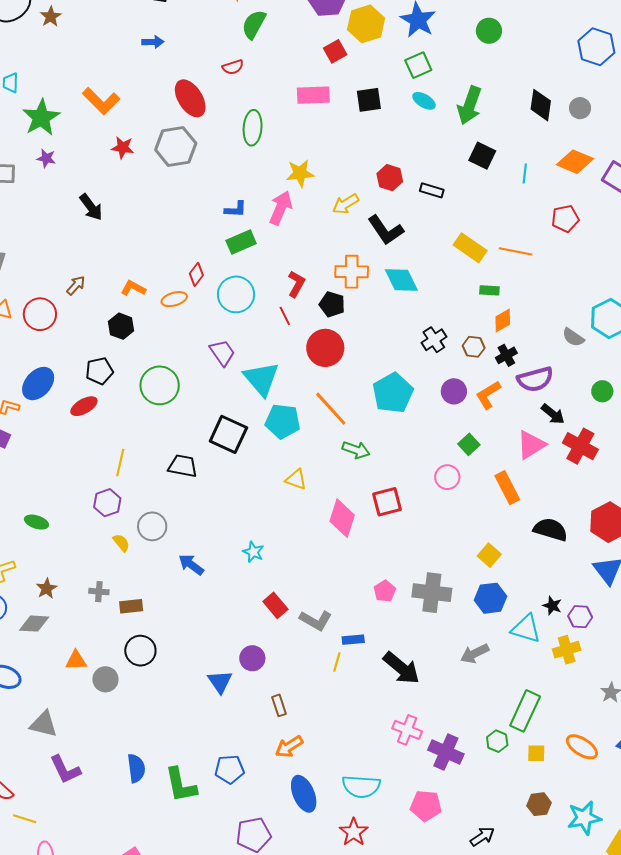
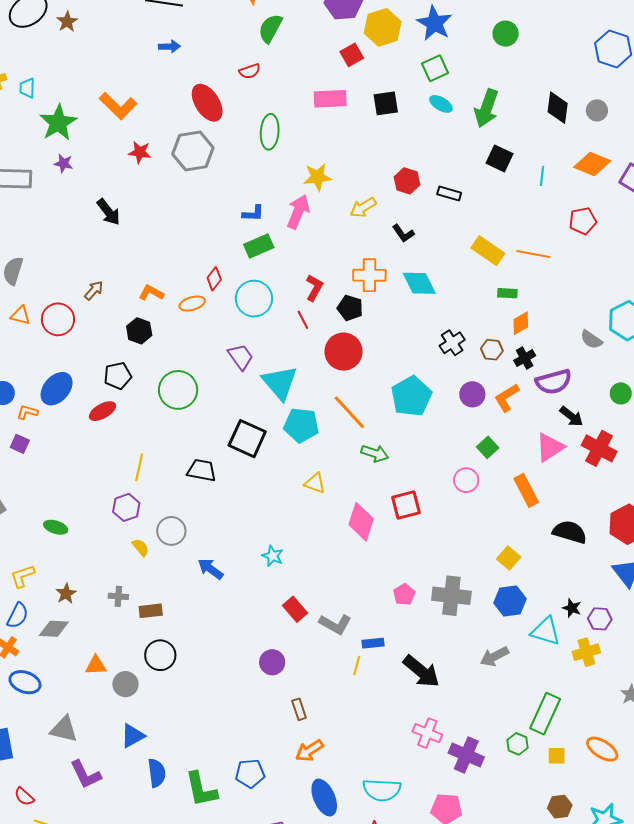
black L-shape: (386, 230) -> (403, 233), size x0.6
blue triangle: (220, 682) -> (133, 736), moved, turned 36

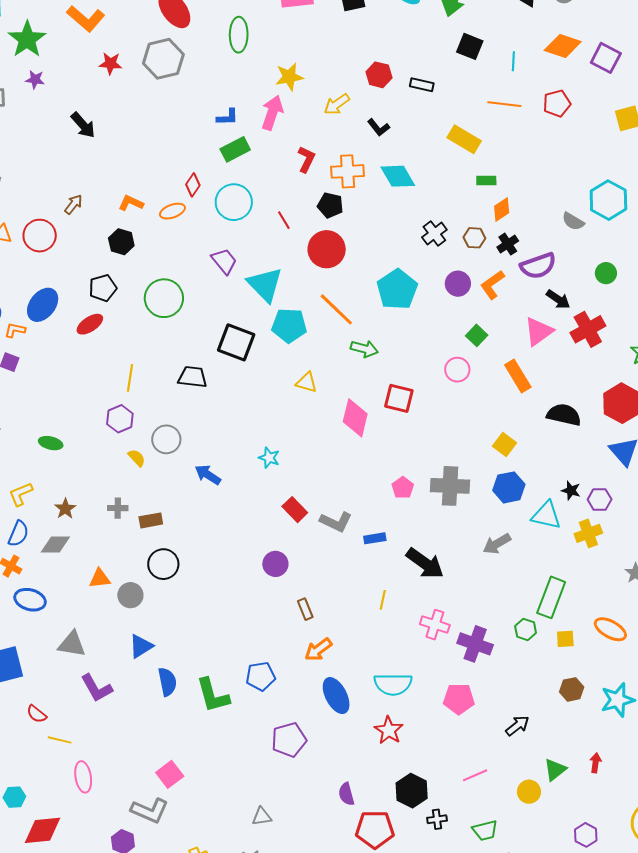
orange line: (533, 254) -> (504, 104), moved
red L-shape: (314, 288) -> (306, 159), moved
red cross: (599, 448) -> (588, 329), turned 36
red square: (406, 505) -> (399, 398), turned 32
yellow line: (357, 666) -> (383, 600), moved

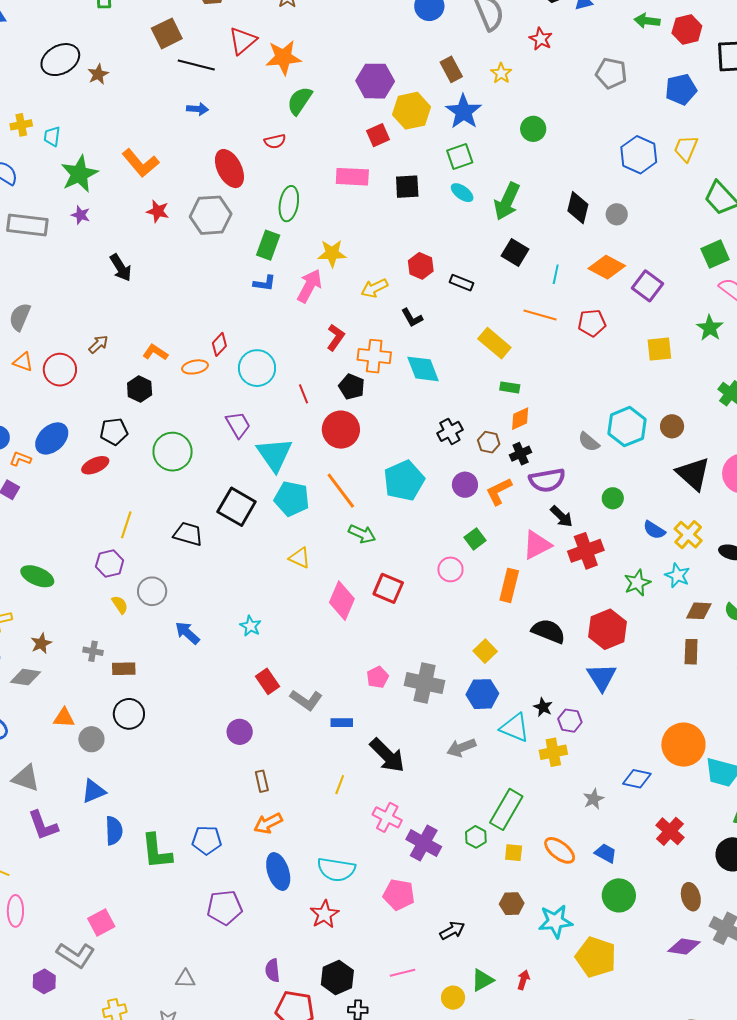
green rectangle: (235, 149) -> (268, 245), moved, turned -52
orange rectangle: (518, 376) -> (509, 585), turned 36
green ellipse: (51, 443) -> (37, 576), size x1.4

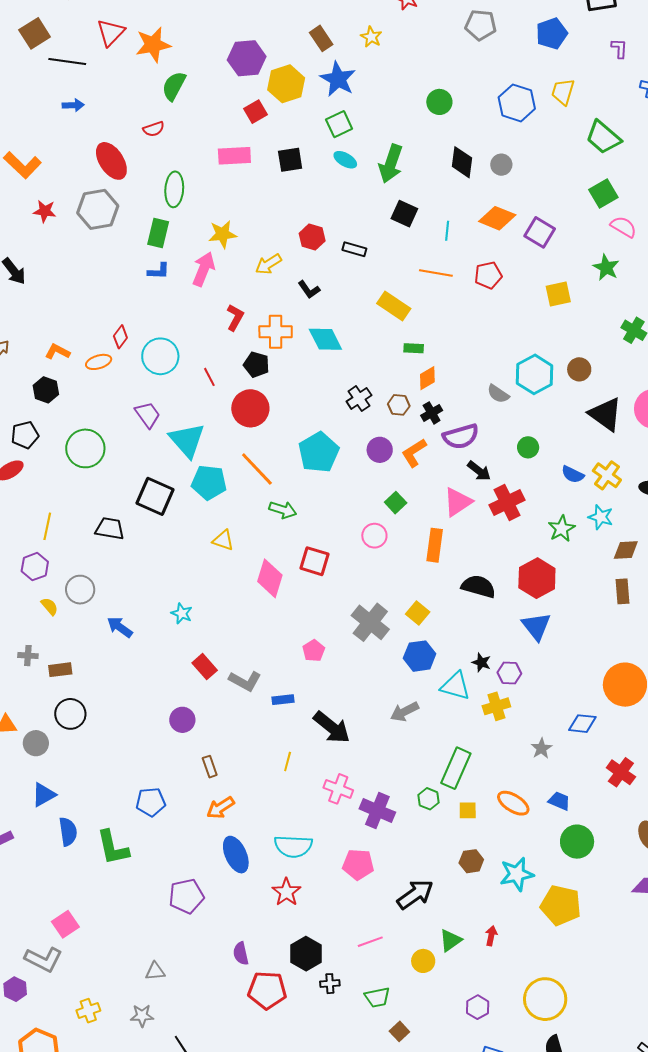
green circle: (533, 129) -> (439, 102), moved
gray cross: (425, 683) -> (370, 622), moved, turned 33
blue pentagon: (207, 840) -> (151, 802), moved
black arrow: (452, 931) -> (415, 894), size x1.5

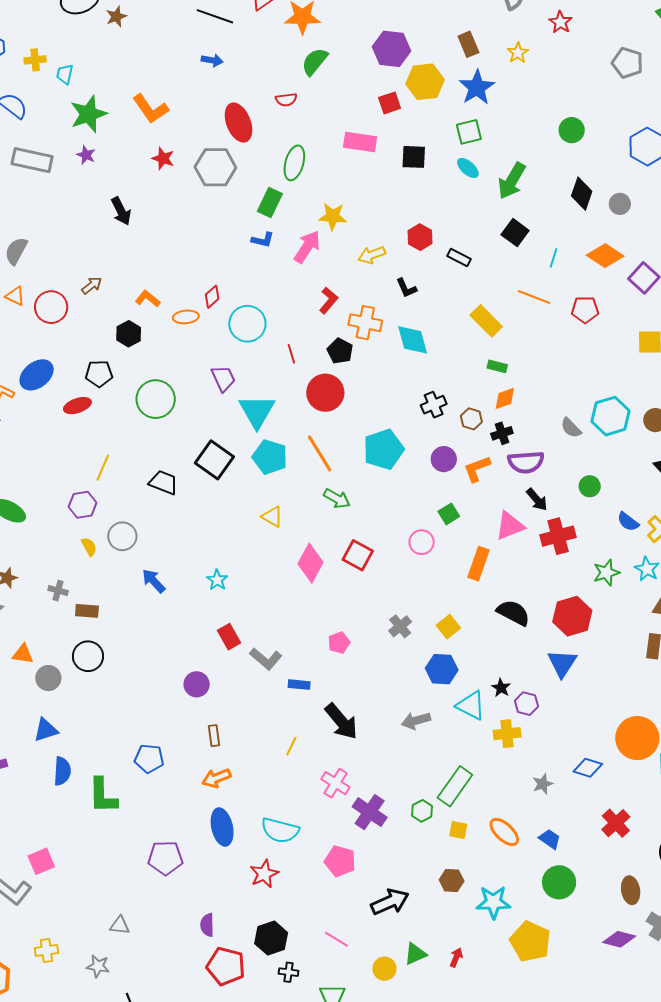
gray cross: (370, 622) -> (400, 626), size x0.6
pink line: (370, 942) -> (336, 939), turned 40

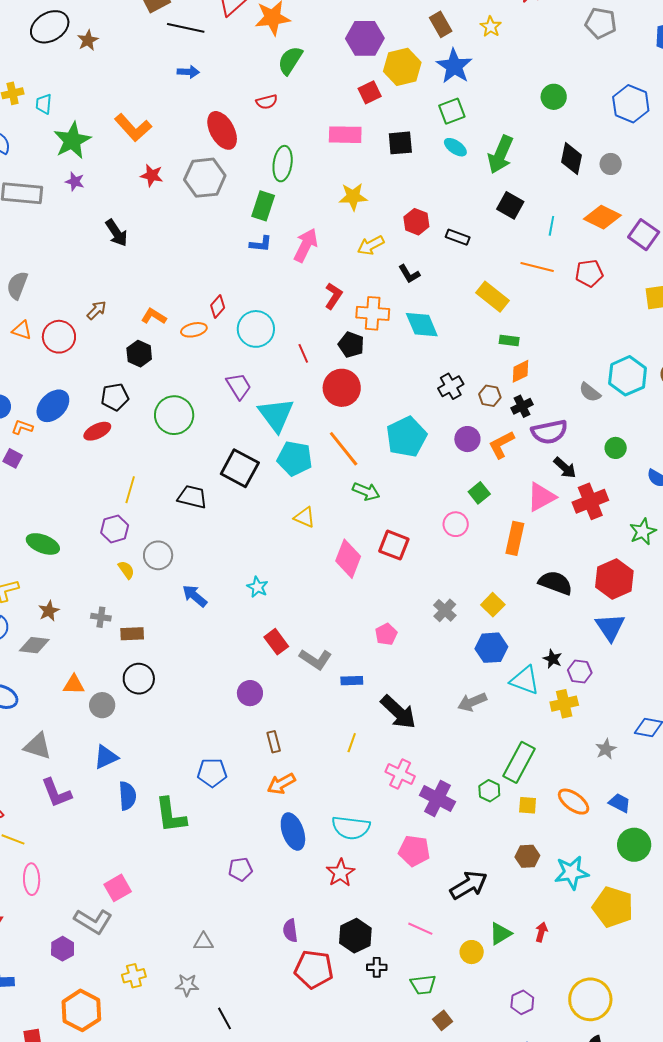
yellow star: (333, 216) -> (353, 197), moved
purple pentagon: (165, 858) -> (240, 869), size x0.7

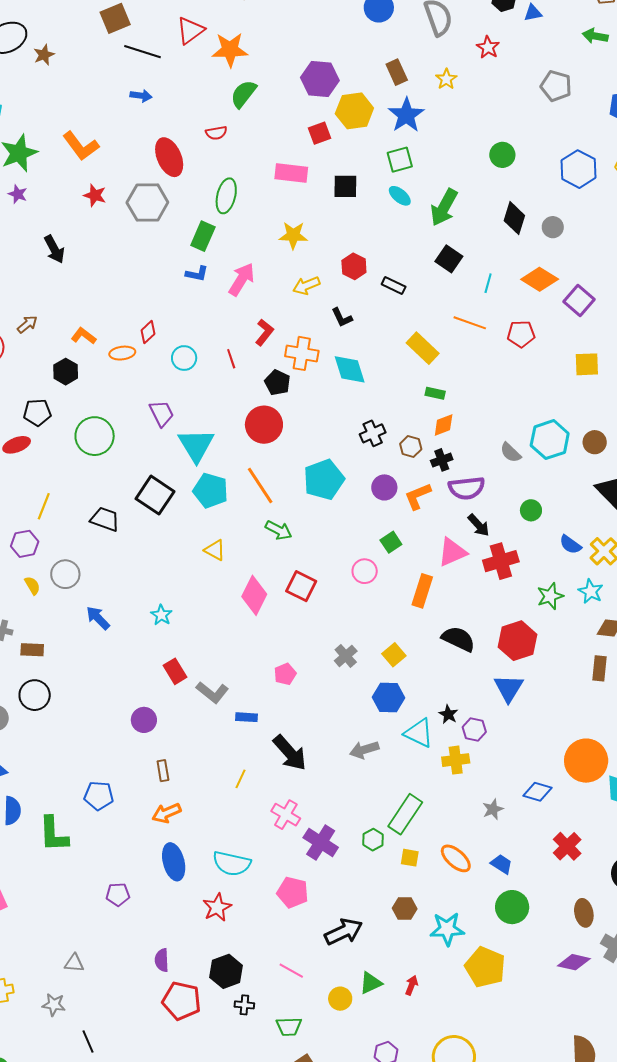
cyan circle: (256, 329) -> (184, 358), size x0.7
red line: (303, 353) -> (231, 359), moved

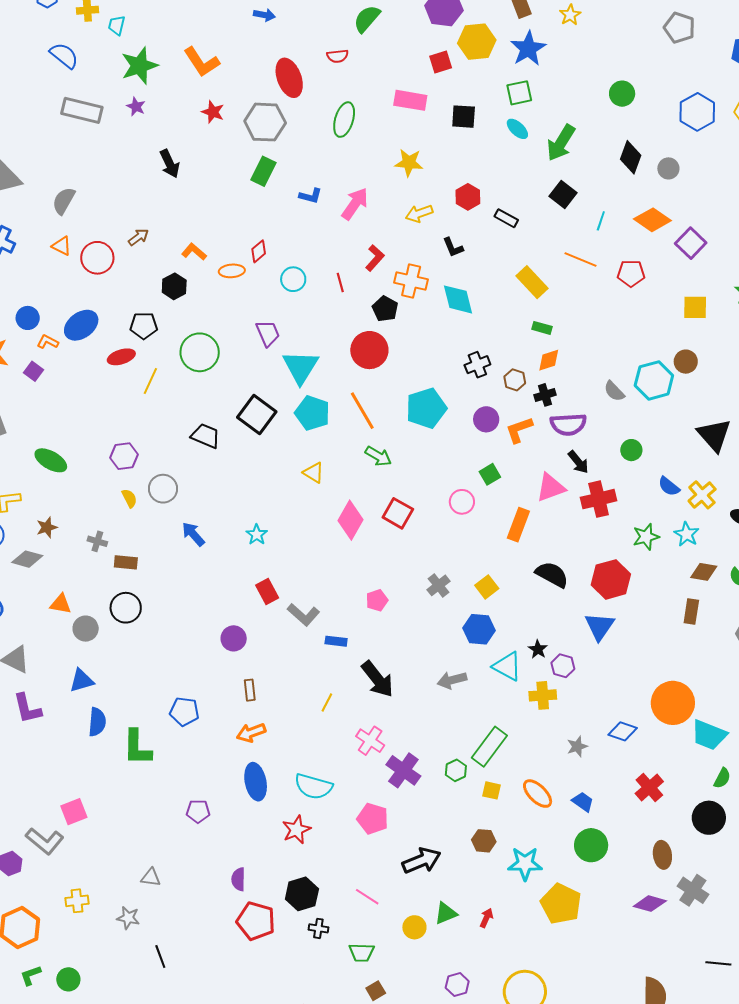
green rectangle: (203, 236) -> (263, 171), moved
brown circle: (595, 442) -> (686, 362), moved
yellow line: (44, 506) -> (150, 381), moved

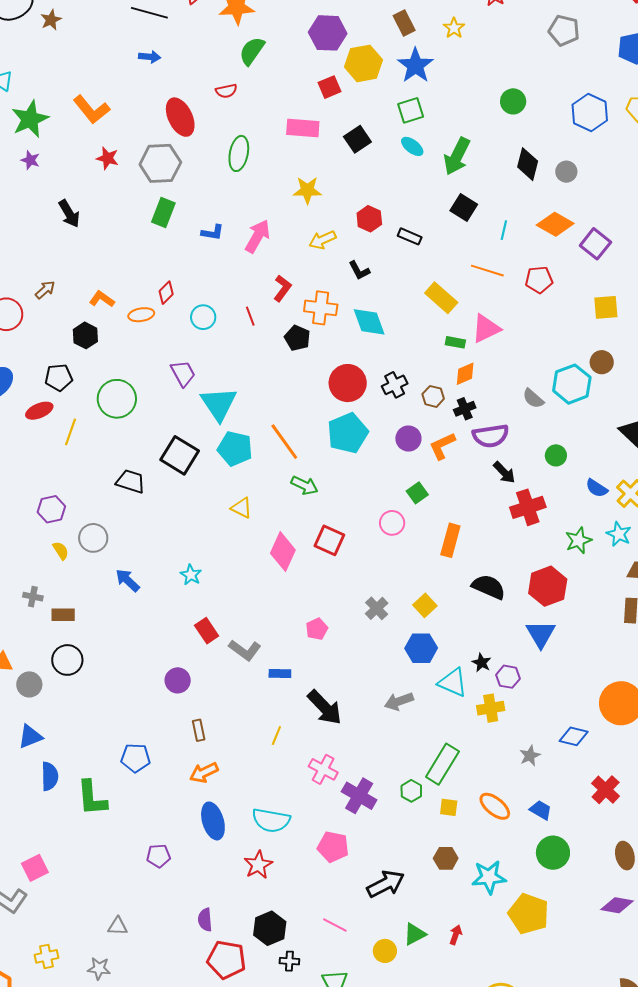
black square: (464, 117) -> (357, 139), turned -32
red circle: (369, 350) -> (348, 383), moved
pink triangle: (551, 488) -> (486, 329), moved

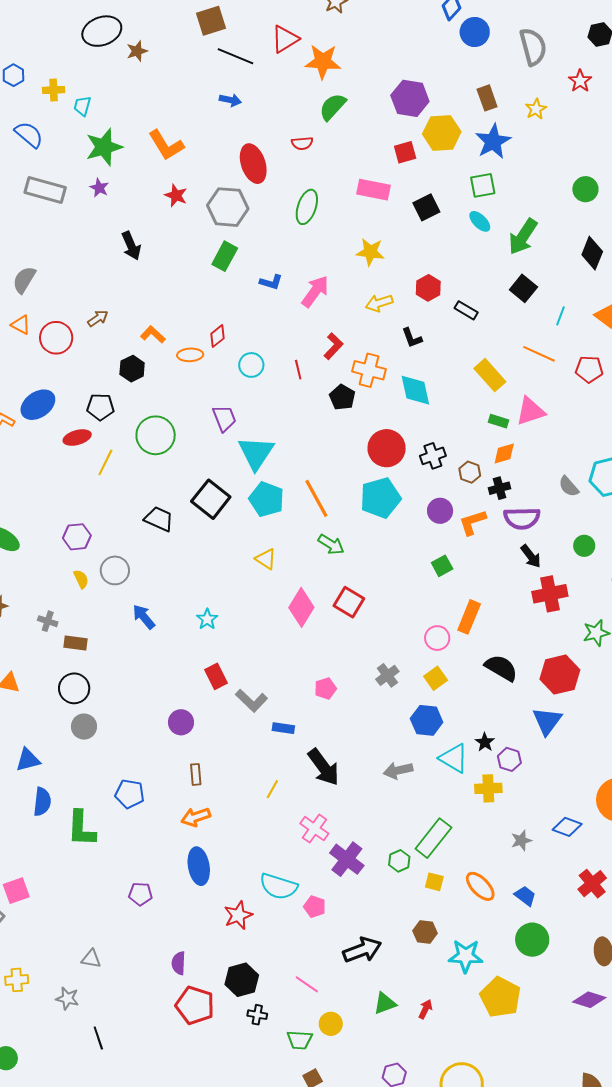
pink circle: (392, 523) -> (437, 638), moved
gray circle: (29, 684) -> (84, 727), moved
cyan semicircle: (271, 820) -> (278, 886), moved
pink pentagon: (333, 847) -> (315, 907), size x0.7
yellow circle: (385, 951) -> (331, 1024), moved

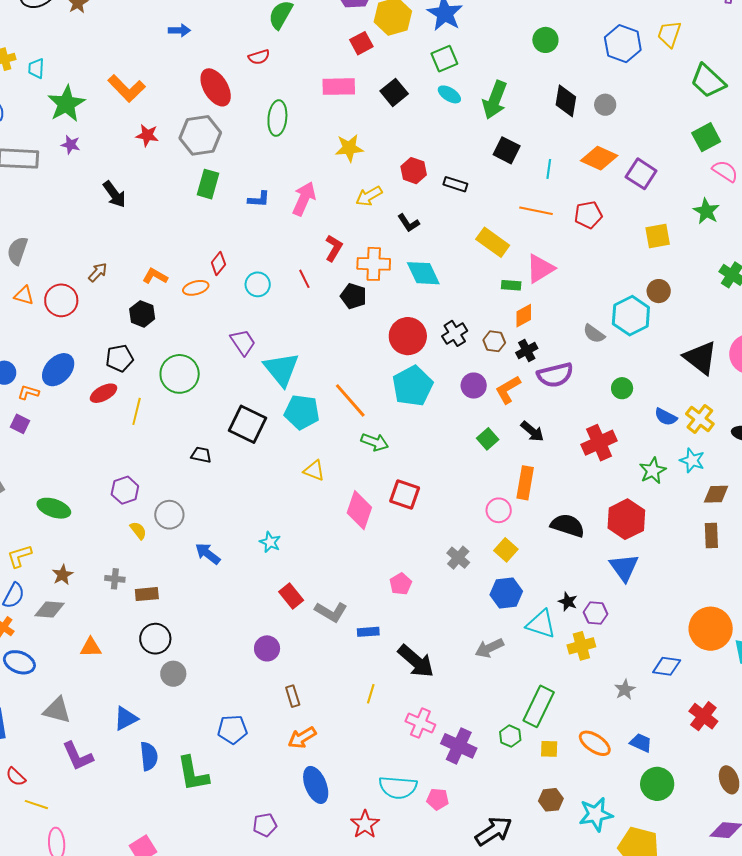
black trapezoid: (159, 519) -> (201, 455), size x0.7
black arrow: (531, 556) -> (532, 431), moved

